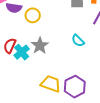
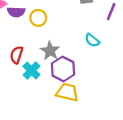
cyan cross: (22, 52) -> (31, 71), moved
purple hexagon: (75, 87) -> (63, 69), moved

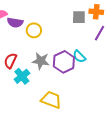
gray star: (50, 51) -> (41, 61), turned -30
purple hexagon: (63, 69) -> (64, 62), moved

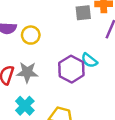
gray star: (41, 61) -> (27, 72), moved
cyan cross: (22, 76) -> (25, 106), moved

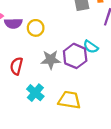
gray star: (27, 72) -> (51, 60), moved

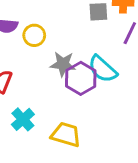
cyan semicircle: (91, 47) -> (103, 69), size x1.5
gray star: (51, 60) -> (63, 64), moved

